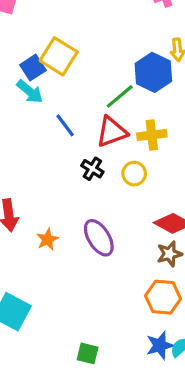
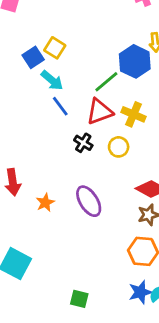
yellow square: (59, 56) -> (55, 48), size x0.7
cyan arrow: (30, 92) -> (52, 80), moved
yellow cross: (152, 135) -> (133, 114), turned 30

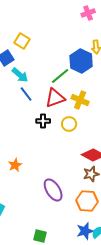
yellow square: (55, 48) -> (22, 41), moved
black cross: (83, 143) -> (43, 121), turned -32
purple ellipse: (89, 201) -> (53, 190), moved

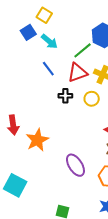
cyan arrow: (20, 75) -> (49, 41), moved
orange star: (15, 165) -> (37, 140), size x1.6

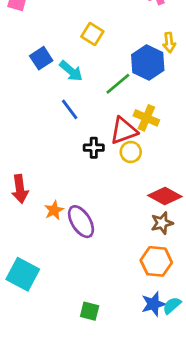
yellow square: (44, 15) -> (92, 34), moved
red triangle: (77, 73) -> (124, 131), moved
orange star: (37, 140) -> (54, 210), size x0.6
purple ellipse: (75, 165) -> (81, 222), moved

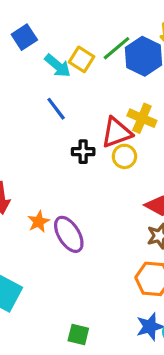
yellow square: (92, 34) -> (82, 59), moved
blue square: (41, 58) -> (24, 37), moved
green line: (118, 84) -> (117, 48), moved

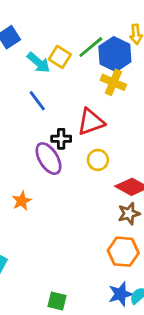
yellow cross: (142, 118) -> (113, 82), moved
yellow circle: (124, 156) -> (98, 160), moved
purple ellipse: (69, 234) -> (48, 159), moved

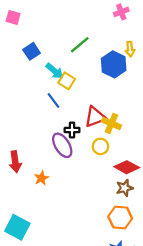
green line: (91, 47) -> (80, 45), moved
yellow square: (60, 57) -> (67, 81), moved
yellow cross: (113, 82) -> (111, 123), moved

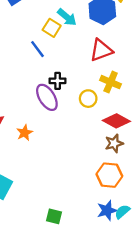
cyan arrow: (55, 71) -> (67, 17), moved
red triangle: (95, 117) -> (101, 50), moved
yellow cross: (111, 123) -> (111, 82), moved

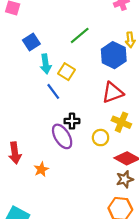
cyan arrow: (67, 17) -> (46, 64), moved, turned 42

